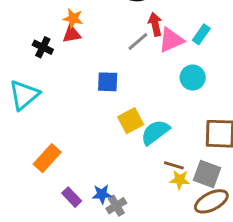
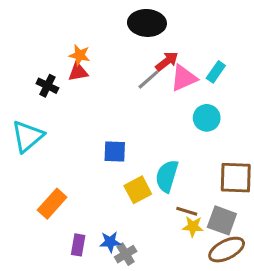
red arrow: (155, 24) -> (167, 61), turned 65
blue square: (108, 82) -> (115, 152), moved
yellow square: (131, 121) -> (138, 190), moved
cyan semicircle: (155, 132) -> (167, 176), turned -36
purple rectangle: (72, 197) -> (78, 245), turned 54

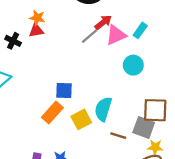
orange rectangle: (52, 204) -> (52, 112), moved
gray square: (222, 220) -> (144, 128), moved
yellow star: (193, 227) -> (155, 147), moved

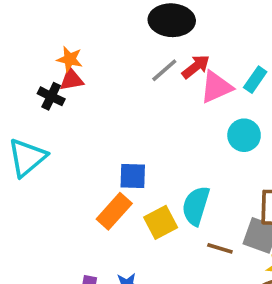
orange star: (37, 18) -> (70, 59), moved
red triangle: (36, 30) -> (72, 80), moved
gray line: (89, 36) -> (164, 70), moved

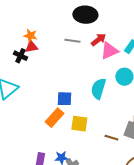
gray line: (164, 70) -> (72, 41), moved, turned 49
cyan semicircle: (196, 206) -> (98, 89), moved
yellow square: (161, 222) -> (79, 124), turned 36

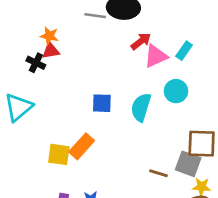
gray line: (72, 41) -> (95, 16), moved
blue square: (64, 99) -> (102, 103), moved
yellow square: (79, 124) -> (59, 154), moved

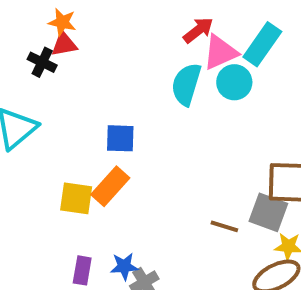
cyan rectangle: (184, 51) -> (262, 44), size x1.5
cyan circle: (176, 91) -> (234, 82), moved
blue square: (102, 103) -> (120, 138), moved
cyan semicircle: (141, 107) -> (186, 84), moved

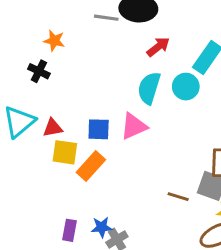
red triangle: (64, 44) -> (53, 128), moved
pink triangle: (220, 52) -> (134, 126), moved
yellow square: (76, 198) -> (65, 152), moved

